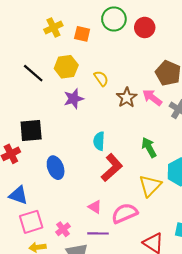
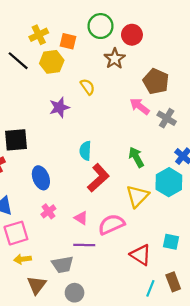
yellow hexagon: (66, 67) -> (52, 62), moved
black line: (33, 73) -> (18, 61), moved
brown star: (127, 98) -> (115, 59), moved
pink cross: (63, 229) -> (48, 211), moved

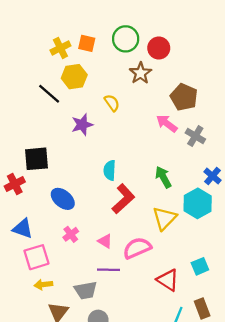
orange square: (68, 41) -> (87, 43), moved
black line: (18, 61) -> (49, 94), moved
blue ellipse: (41, 178) -> (63, 199), turned -30
cyan square: (171, 242) -> (200, 266), turned -35

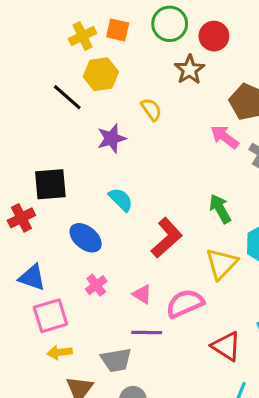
cyan semicircle: (110, 170) -> (121, 200), moved, turned 132

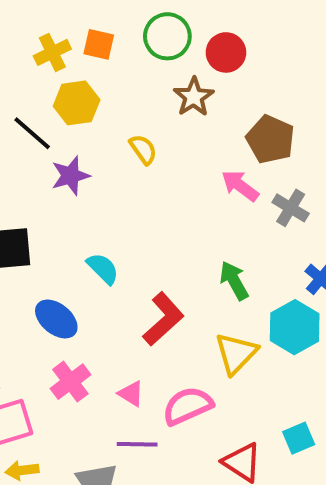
purple star: (112, 138) -> (70, 176), moved
pink cross: (96, 285) -> (70, 382), size x1.4

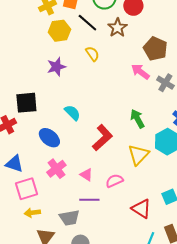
black line: (32, 133) -> (87, 23), moved
pink semicircle: (188, 406) -> (114, 181), size x0.7

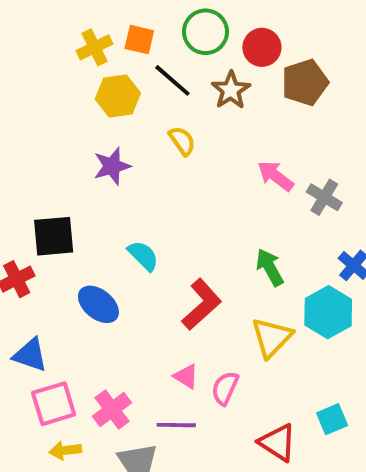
brown pentagon: (155, 49) -> (305, 82), moved, turned 30
pink cross: (56, 169) -> (112, 410), moved
pink triangle: (86, 175) -> (186, 376), moved
pink semicircle: (114, 181) -> (225, 388), turned -42

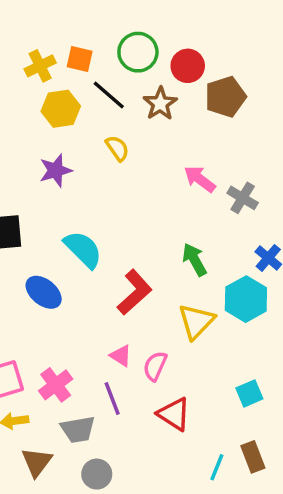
cyan semicircle: (143, 256) -> (83, 249), size x1.4
purple line: (176, 425) -> (112, 399), turned 68
red triangle: (278, 443) -> (174, 414), moved

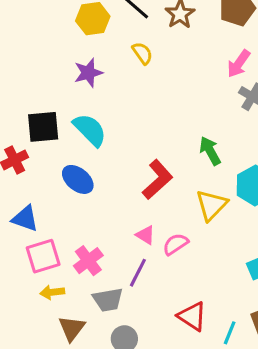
pink arrow: (200, 179) -> (239, 64), moved, turned -92
cyan semicircle: (83, 249) -> (90, 130), moved
pink semicircle: (155, 366) -> (175, 244), turned 32
purple line: (112, 399) -> (138, 273), turned 48
red triangle: (174, 414) -> (192, 316), moved

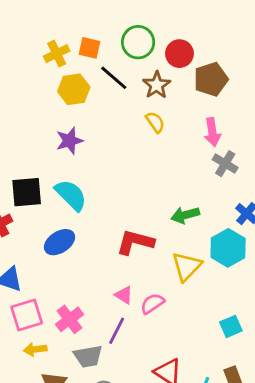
yellow semicircle: (142, 53) -> (155, 122), moved
pink arrow: (239, 64) -> (212, 132), turned -44
green arrow: (210, 151) -> (185, 215), turned -76
blue ellipse: (78, 179) -> (59, 242), turned -72
red L-shape: (157, 179) -> (135, 242), turned -123

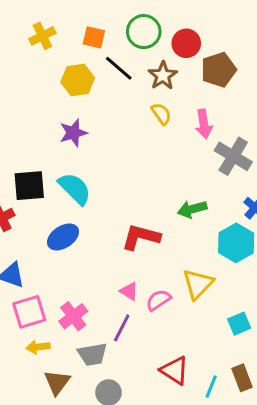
yellow cross: (57, 54) -> (42, 36), moved
pink arrow: (212, 132) -> (204, 124), moved
gray cross: (225, 164) -> (233, 156), size x1.4
yellow triangle: (187, 266) -> (198, 284), moved

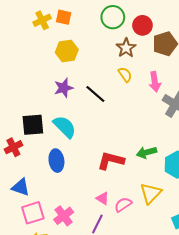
orange square: (94, 37) -> (64, 17), moved
black line: (119, 68) -> (95, 94), moved
green arrow: (192, 209) -> (147, 152), moved
blue ellipse: (63, 237) -> (56, 161), turned -65

